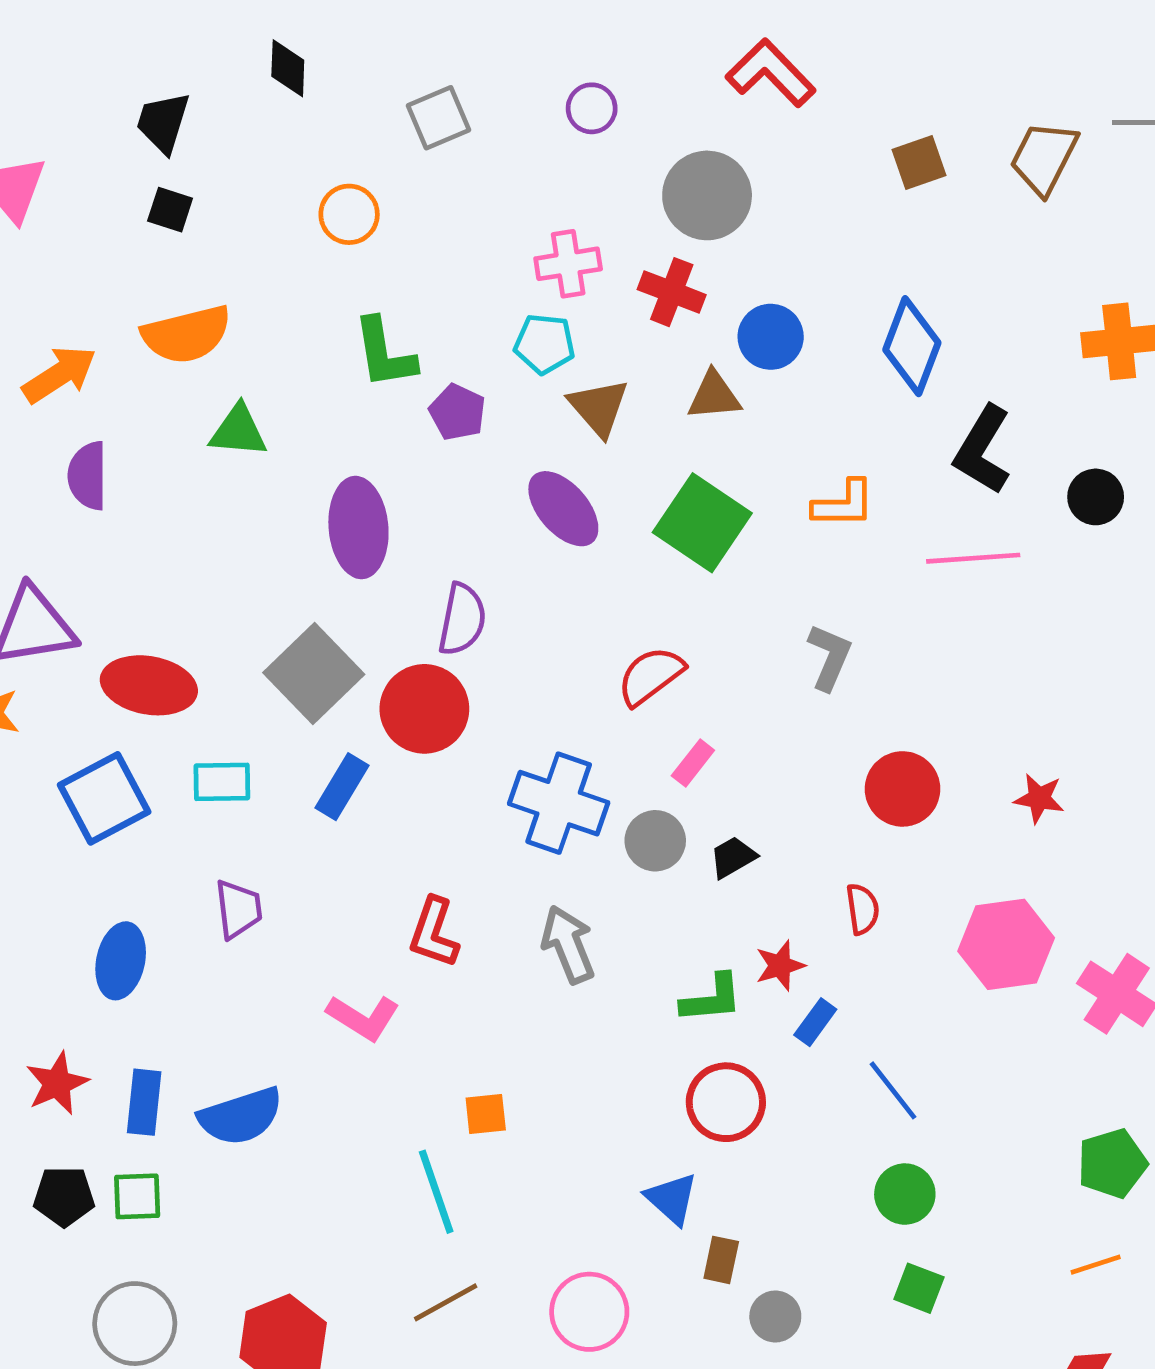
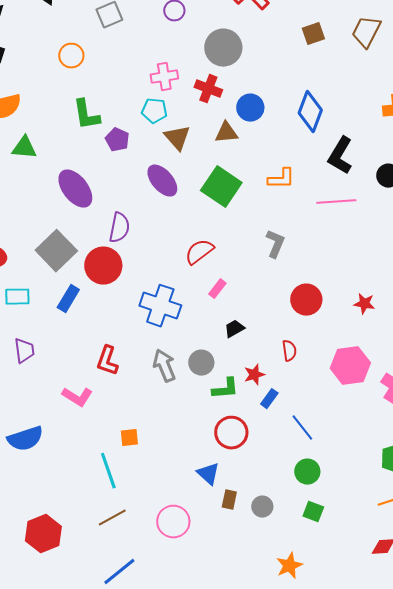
purple ellipse: (358, 528) -> (75, 189), turned -33
gray circle: (655, 841) -> (201, 363), moved
gray circle: (775, 1316) -> (262, 507), moved

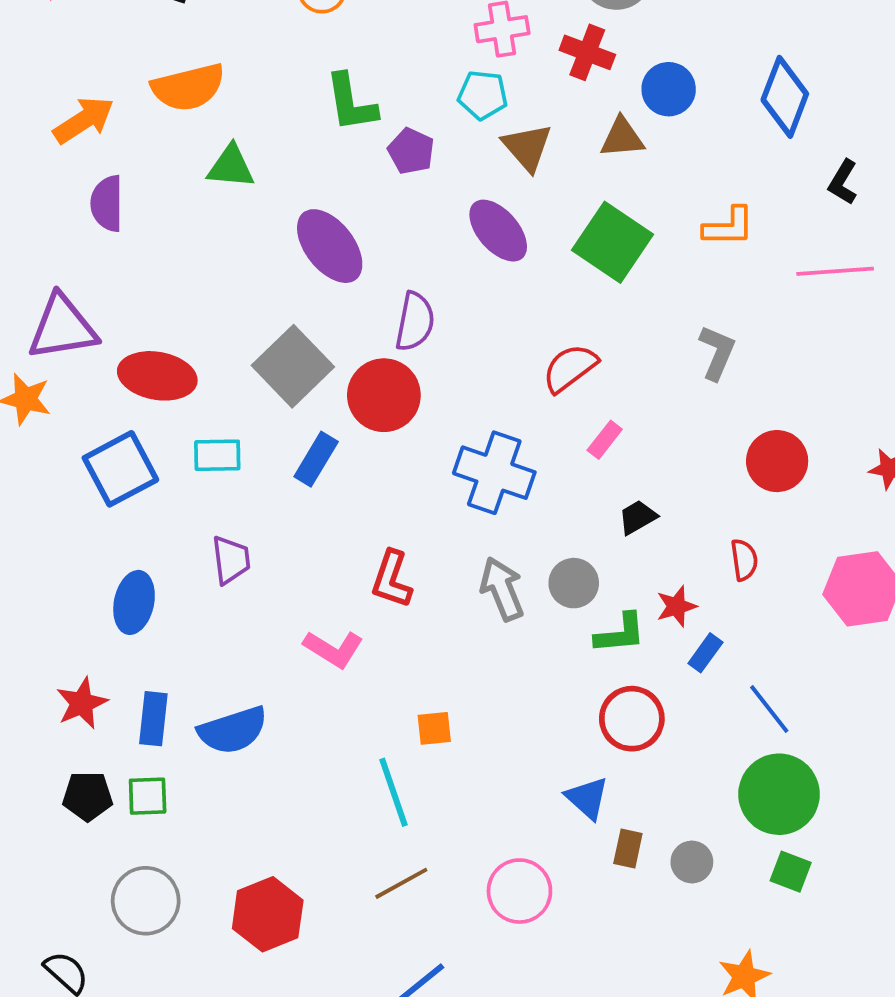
black L-shape: (340, 156) -> (843, 182), size x0.6
green circle: (307, 472) -> (779, 794), size x1.6

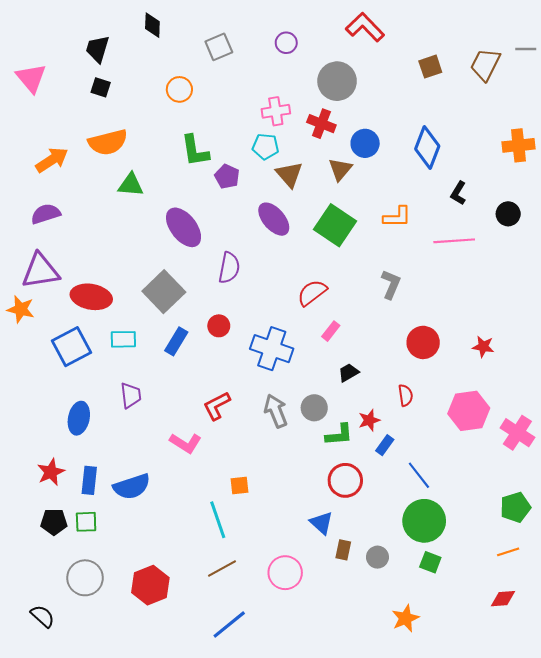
brown triangle: (622, 138) -> (340, 169), turned -45
purple semicircle: (107, 203) -> (46, 214), moved, turned 72
red circle: (384, 395) -> (219, 326), moved, size x0.6
red L-shape: (392, 579) -> (217, 406), turned 44

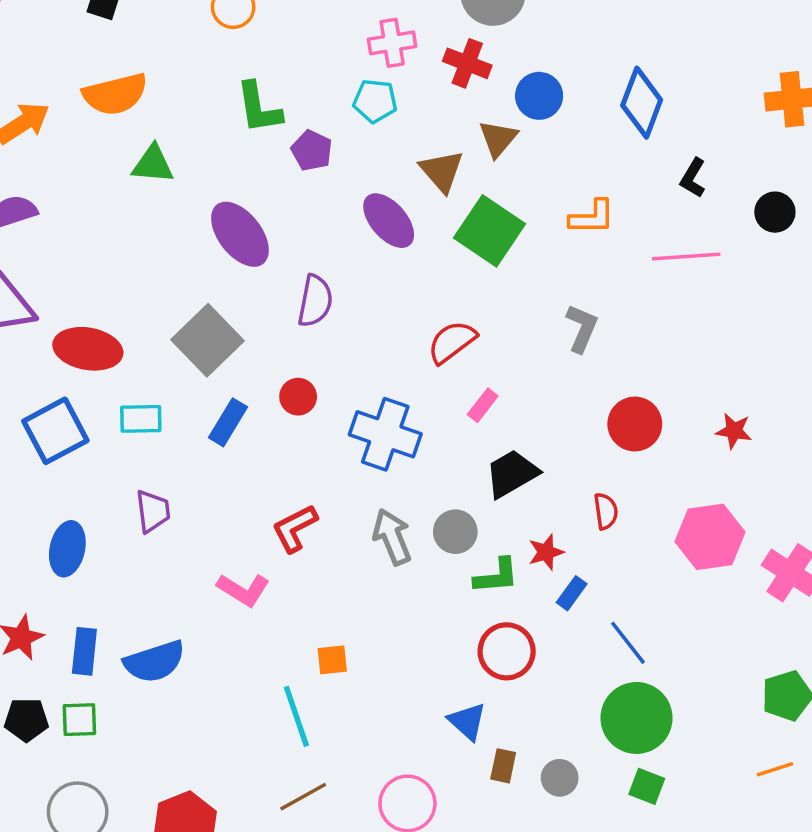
brown triangle: (289, 174) -> (442, 171), moved
black trapezoid: (348, 373) -> (512, 474), size x1.6

